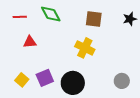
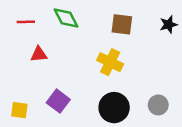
purple square: (45, 78) -> (58, 101), turned -30
yellow square: (22, 80) -> (19, 110), moved, turned -32
black circle: (73, 83) -> (114, 108), moved

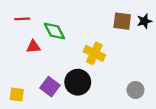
green diamond: (66, 18) -> (54, 31), moved
brown square: (122, 24) -> (122, 21), moved
black circle: (114, 108) -> (78, 82), moved

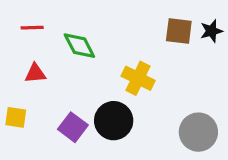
red triangle: (33, 47) -> (35, 73), moved
gray circle: (136, 90) -> (198, 132), size x1.5
yellow square: (17, 94) -> (16, 117), moved

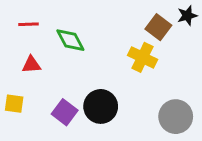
brown square: (179, 31) -> (158, 27), turned 30
black star: (211, 31) -> (187, 16), moved
yellow cross: (138, 78) -> (143, 57), moved

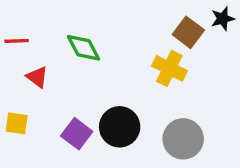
red line: (29, 24) -> (17, 41), moved
red triangle: (31, 65) -> (37, 77), turned 42
gray circle: (176, 117) -> (183, 139), moved

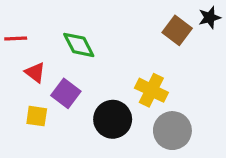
yellow cross: (169, 68) -> (151, 90), moved
yellow square: (17, 123) -> (37, 116), moved
purple square: (77, 134) -> (66, 93), moved

